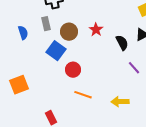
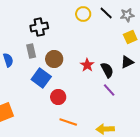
red star: (96, 30) -> (87, 65), moved
purple line: (134, 68) -> (109, 90), moved

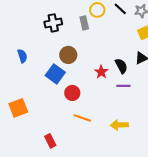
gray rectangle: (31, 51) -> (84, 23), moved
red star: (87, 65) -> (101, 72), moved
purple line: (109, 90) -> (123, 86), turned -48

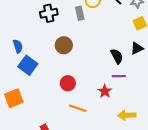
red star: (101, 72) -> (105, 91), moved
blue square: (55, 74) -> (28, 65), moved
yellow arrow: (119, 125) -> (127, 115), moved

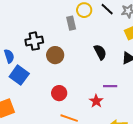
black cross: (49, 13) -> (34, 41), moved
black semicircle: (117, 56) -> (100, 52), moved

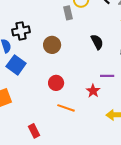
black cross: (34, 41) -> (21, 31), moved

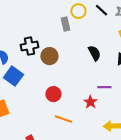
black cross: (21, 31) -> (29, 46), moved

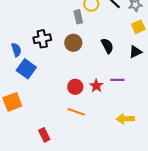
brown circle: (49, 56) -> (73, 43), moved
red circle: (53, 94) -> (75, 87), moved
red star: (90, 102) -> (96, 86), moved

